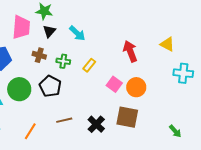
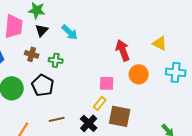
yellow rectangle: (89, 65) -> (100, 103), moved
pink square: (114, 84) -> (107, 83), turned -35
orange circle: (136, 87) -> (139, 74), moved

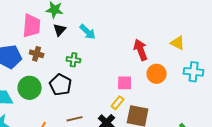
brown cross: (32, 54) -> (37, 54), moved

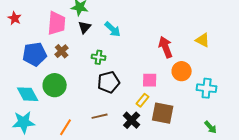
brown cross: (37, 54) -> (62, 51), turned 32
cyan cross: (194, 72) -> (207, 88), moved
black pentagon: (61, 85) -> (109, 82), moved, turned 30

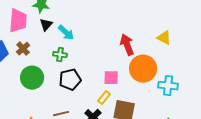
cyan arrow: (113, 29) -> (66, 33), moved
orange circle: (182, 71) -> (143, 69), size x1.4
green circle: (55, 85) -> (32, 78), moved

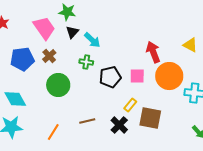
pink trapezoid: (18, 21) -> (44, 28), turned -40
pink square: (111, 78) -> (137, 76), moved
black pentagon: (70, 80) -> (110, 77), moved

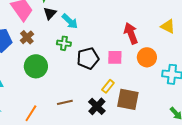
orange circle: (169, 76) -> (147, 57), size x0.7

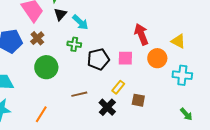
yellow triangle: (168, 26) -> (178, 41), moved
brown square: (128, 99) -> (138, 100), size x0.6
brown line: (65, 102) -> (79, 94), moved

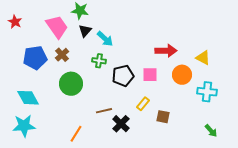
red arrow: (141, 34) -> (166, 51), turned 110
black cross: (107, 107) -> (121, 124), moved
orange line: (41, 114) -> (76, 134), moved

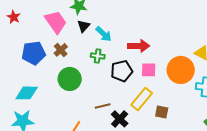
red arrow: (166, 51) -> (139, 46), moved
orange circle: (182, 75) -> (181, 70), size x1.4
cyan diamond: (28, 98) -> (27, 93), turned -60
yellow rectangle: (143, 104) -> (142, 99), size x1.6

